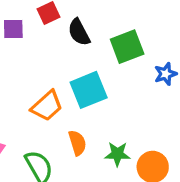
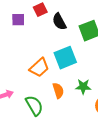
green star: (117, 154) -> (83, 87), moved

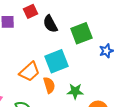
orange semicircle: (58, 91) -> (49, 85), moved

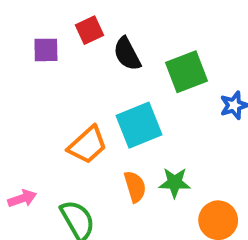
orange semicircle: (49, 85) -> (135, 187), moved

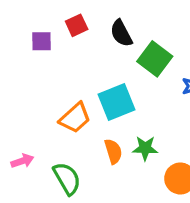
black semicircle: (127, 54) -> (121, 33), moved
green square: (186, 72) -> (155, 59), turned -32

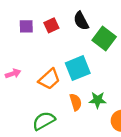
red square: (77, 25) -> (51, 25), moved
pink arrow: (22, 161) -> (13, 74), moved
green semicircle: (67, 178) -> (44, 121), turned -90

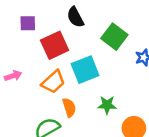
black semicircle: (81, 21) -> (75, 17), moved
red square: (51, 25) -> (55, 45), moved, size x1.6
orange semicircle: (76, 102) -> (69, 107), moved

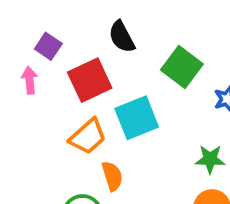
purple square: (28, 23) -> (48, 46), turned 35
pink arrow: (13, 76) -> (29, 80), moved, turned -77
green star: (107, 105) -> (210, 159), moved

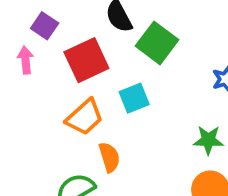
green square: (182, 67) -> (157, 43), moved
cyan square: (137, 118) -> (134, 98), size x0.7

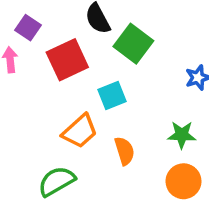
orange trapezoid: (85, 117) -> (80, 131), moved
orange semicircle: (109, 157) -> (125, 151), moved

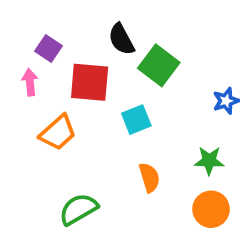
red square: (67, 60) -> (90, 82), turned 30
orange trapezoid: (80, 131) -> (58, 133), moved

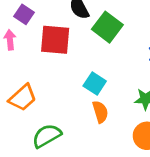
cyan square: (136, 120) -> (95, 84), moved, turned -35
orange trapezoid: (58, 133) -> (23, 98), moved

